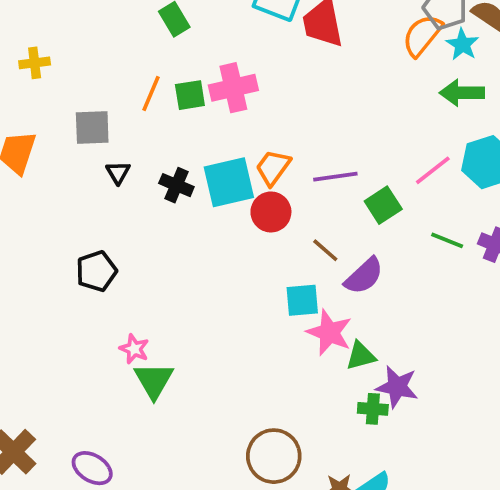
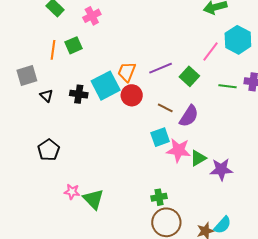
pink cross: (233, 88) -> (92, 16), moved, size x0.7
pink star: (134, 349) -> (72, 192), moved
green cross: (373, 409) -> (159, 197), moved

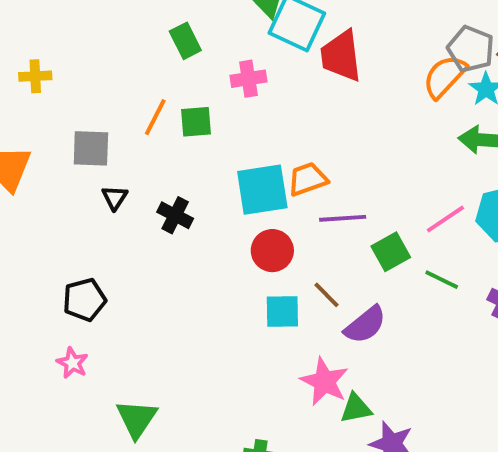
orange trapezoid: (127, 72) -> (307, 179), moved, turned 30
cyan square: (106, 86) -> (262, 190), moved
green line: (227, 86) -> (442, 280), moved
cyan square: (160, 137) -> (282, 312), moved
pink star: (72, 192) -> (72, 363), moved

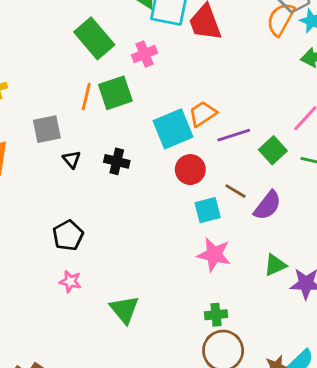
green rectangle: (185, 41) -> (94, 38), size x1.6
green square: (196, 122) -> (115, 93), size x1.4
pink star: (325, 382) -> (214, 255), moved

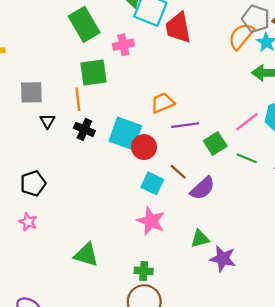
orange line: (86, 97) -> (78, 99), moved, turned -30
cyan square: (173, 129) -> (125, 133), moved, turned 32
cyan square: (208, 210) -> (152, 183), turned 30
green triangle: (124, 309) -> (86, 255), moved, turned -44

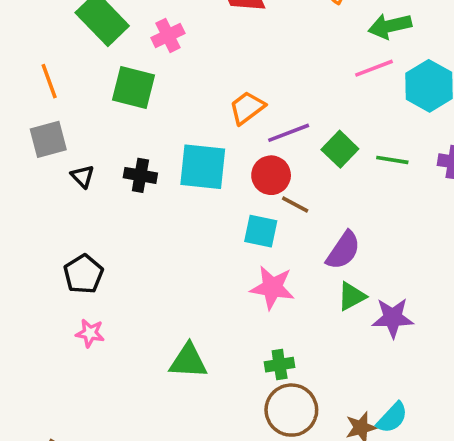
green square: (93, 72) -> (134, 87), turned 36
orange line: (78, 99) -> (49, 81), moved
pink line: (247, 122) -> (374, 68), moved, turned 30
red circle: (144, 147) -> (271, 175), moved
purple semicircle: (203, 188) -> (343, 250), moved

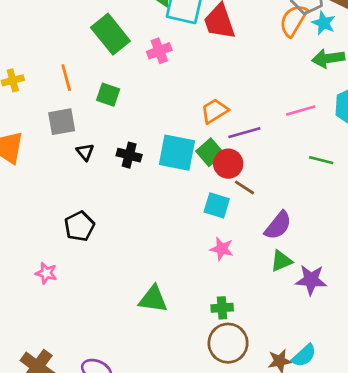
pink line: (374, 68) -> (301, 111), moved
green square: (134, 87) -> (108, 95), moved, size x0.7
green square: (340, 149) -> (210, 152), moved
pink star: (272, 288) -> (222, 249), size x0.7
pink star: (90, 333) -> (46, 273), moved

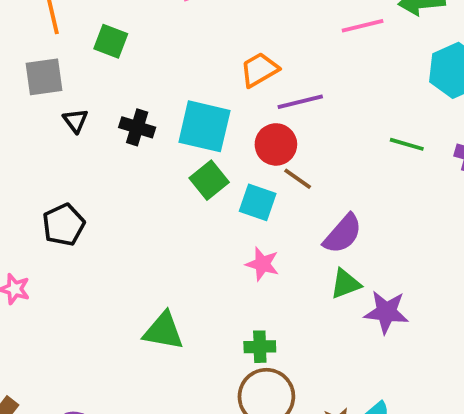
pink line: (301, 111) -> (363, 26), moved
green square: (210, 152) -> (209, 180), moved

